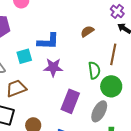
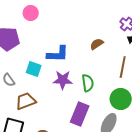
cyan square: (24, 56) -> (34, 69), turned 35
green semicircle: (94, 70) -> (88, 83), moved

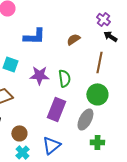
blue L-shape: (58, 54) -> (34, 36), moved

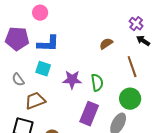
blue L-shape: (34, 36) -> (48, 44), moved
brown line: (99, 62) -> (132, 67), turned -30

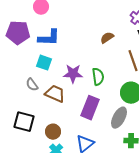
gray semicircle: (18, 80) -> (32, 85), moved
brown trapezoid: (35, 101) -> (55, 94), moved, turned 45

